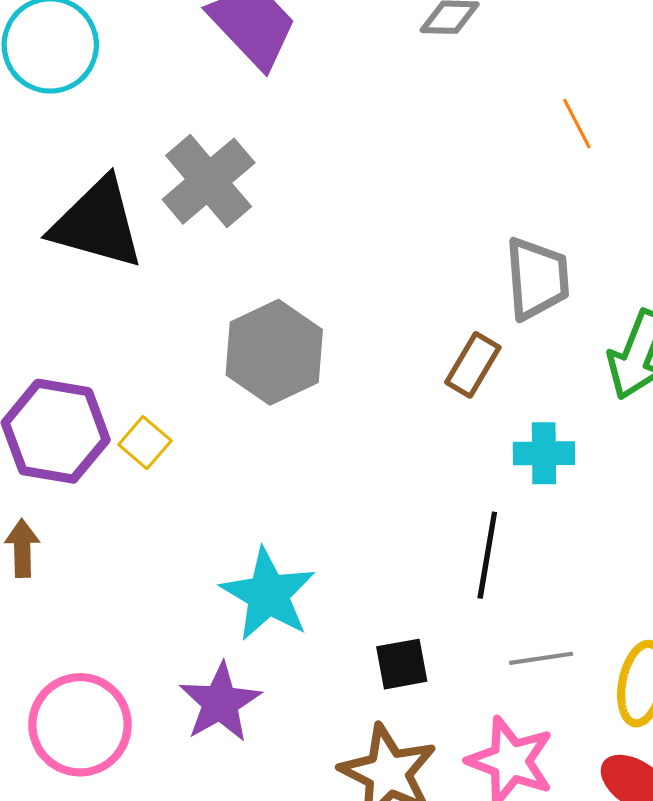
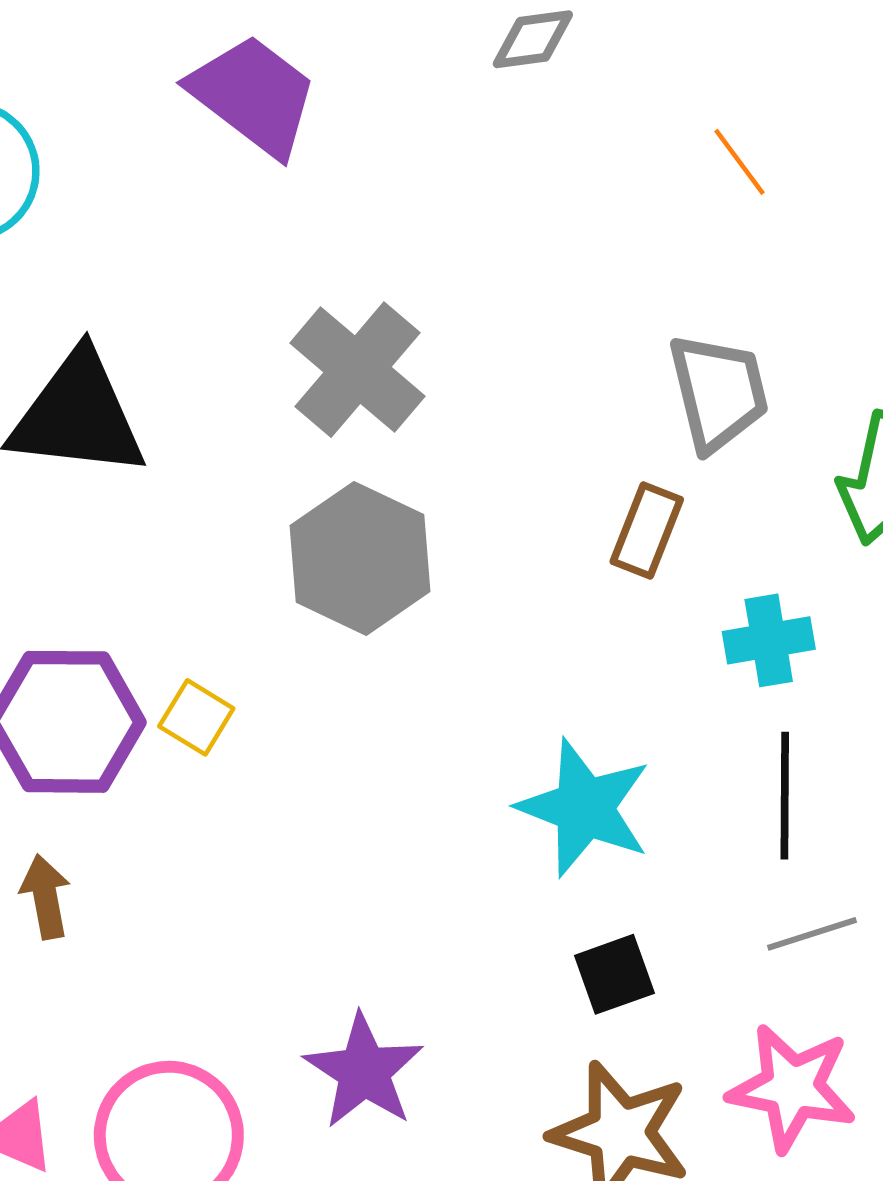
gray cross: (209, 181) -> (358, 370), moved
black line: (487, 555) -> (785, 796), moved
cyan star: (268, 594) -> (584, 808), moved

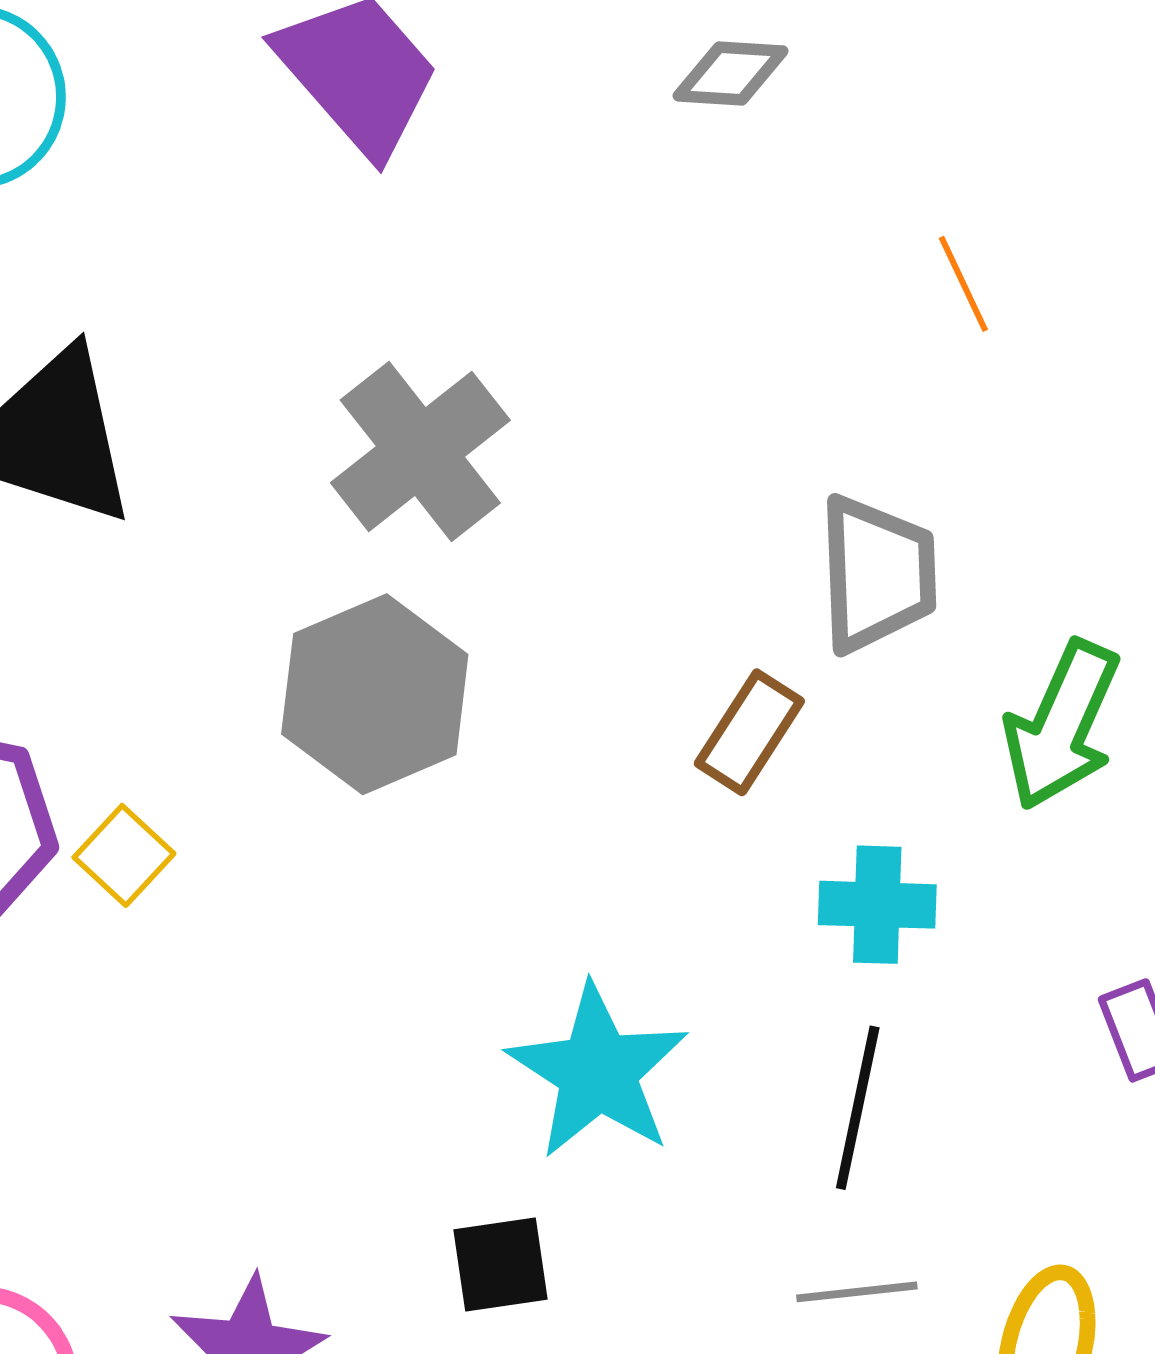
black square: (614, 974) -> (501, 1265), moved

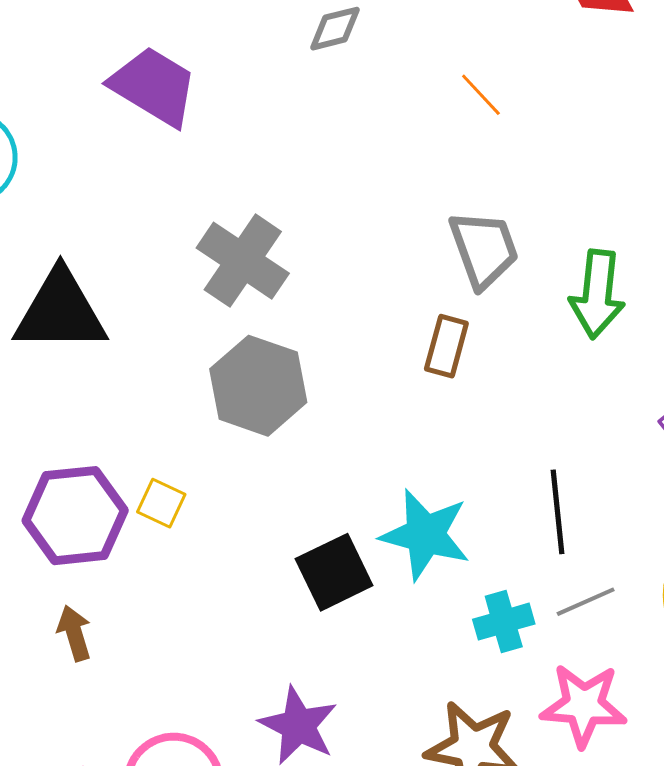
cyan cross: (877, 905) -> (504, 622), moved
black square: (501, 1265) -> (334, 572), moved, size x1.4

